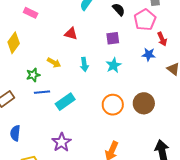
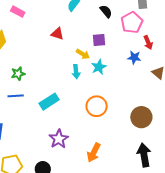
yellow arrow: (54, 63) -> (83, 54), moved
cyan arrow: (84, 64) -> (76, 72), moved
blue line: (42, 92) -> (16, 96), moved
brown circle: (144, 103) -> (141, 117), moved
purple star: (61, 142) -> (59, 139), moved

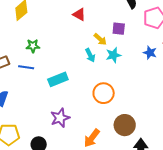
cyan arrow: (76, 72) -> (90, 55), turned -32
brown circle: (141, 117) -> (125, 125), moved

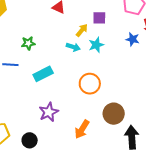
yellow arrow: (100, 39) -> (82, 30), turned -88
green star: (33, 46) -> (28, 43), moved
cyan arrow: (90, 55) -> (73, 47), turned -40

